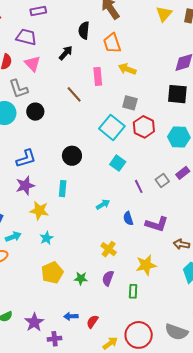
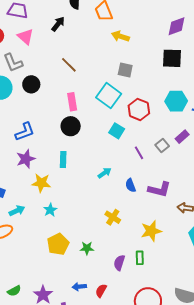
pink rectangle: (98, 76) -> (72, 102), moved
red hexagon: (144, 127) -> (139, 109), moved
purple semicircle: (108, 278) -> (119, 263), moved

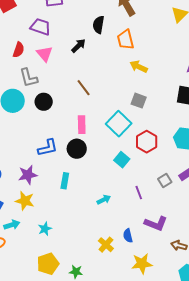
blue L-shape: (25, 132) -> (48, 148), moved
purple line: (139, 153) -> (139, 193), moved
yellow star: (41, 183) -> (25, 201), moved
blue semicircle: (130, 185) -> (128, 236), moved

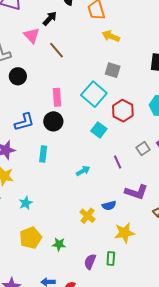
pink triangle: (45, 54) -> (32, 35), moved
brown line: (84, 88) -> (56, 50), moved
blue semicircle: (128, 236) -> (109, 206), turned -88

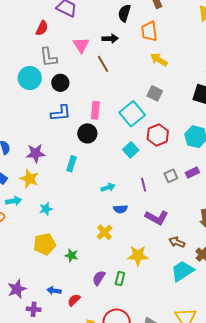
black arrow: (50, 18) -> (110, 39), moved, turned 35
blue L-shape: (24, 122) -> (61, 113), moved
blue semicircle: (109, 206) -> (120, 209), moved

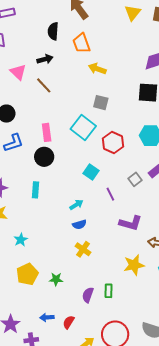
cyan square: (131, 150) -> (91, 172), moved
blue semicircle: (120, 209) -> (79, 224), moved
yellow star: (138, 256) -> (134, 265), moved

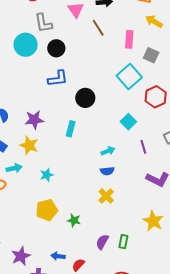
pink rectangle: (47, 132) -> (129, 39), moved
yellow star: (134, 265) -> (153, 221), turned 30

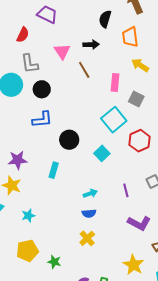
cyan square: (128, 122) -> (102, 153), moved

